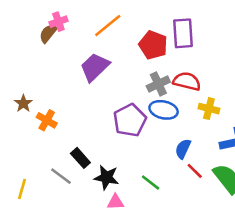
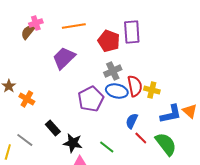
orange line: (108, 26) -> (74, 26), turned 30
red semicircle: (187, 81) -> (135, 86), moved, turned 65
gray line: (61, 176) -> (25, 140), moved

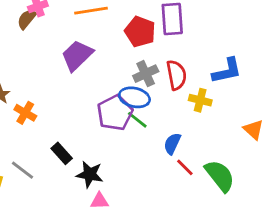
red semicircle: (135, 86) -> (176, 75), moved
blue ellipse: (117, 91) -> (134, 97), moved
blue L-shape: (171, 114) -> (227, 71), moved
green line: (107, 147) -> (137, 120), moved

